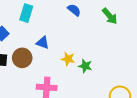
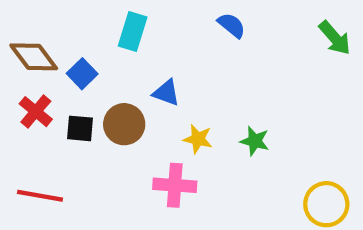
green arrow: (110, 16) -> (335, 38), moved
yellow star: (68, 59) -> (198, 139), moved

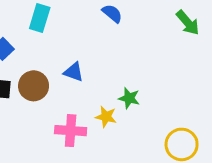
blue triangle: (166, 93) -> (74, 72), moved
yellow star: (198, 139) -> (106, 117), moved

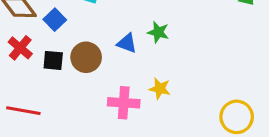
green star: (129, 98) -> (158, 32), moved

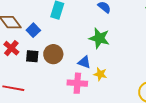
green star: (158, 32) -> (99, 38), size x1.5
blue triangle: (127, 43) -> (84, 62), moved

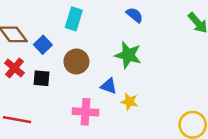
brown circle: (53, 54) -> (76, 62), moved
pink cross: (77, 83) -> (85, 112), moved

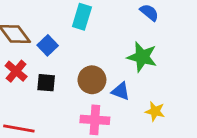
brown circle: (76, 62) -> (92, 80), moved
yellow star: (129, 102) -> (155, 111), moved

